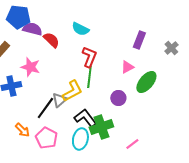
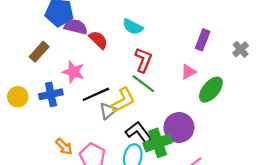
green line: (89, 77) -> (143, 84), turned -60
purple circle: (118, 98) -> (179, 127), moved, size x1.6
black line: (45, 108) -> (96, 94), moved, turned 30

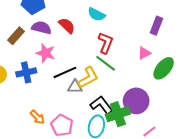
purple semicircle: (76, 27) -> (41, 28), moved
gray triangle: (108, 111) -> (75, 87), turned 42

